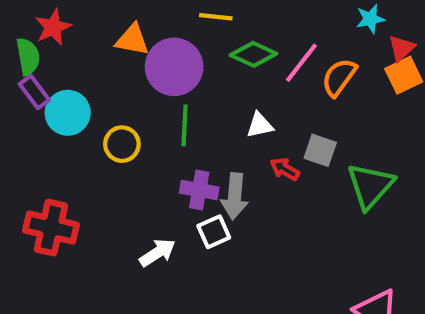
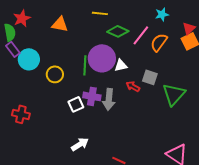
cyan star: (370, 19) -> (162, 14), moved
purple circle: (174, 67) -> (102, 58), moved
red cross: (51, 228) -> (21, 114), size x0.7
white square: (214, 232) -> (76, 104), moved
white arrow: (157, 253) -> (80, 144), moved

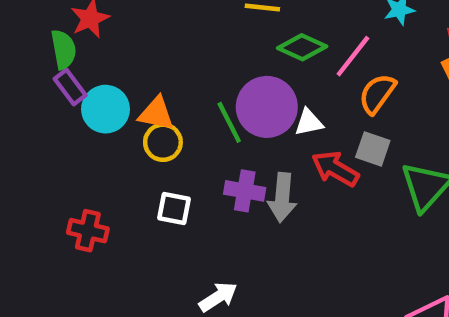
orange triangle: (60, 24) -> (156, 114), moved
orange semicircle: (159, 42) -> (377, 94), moved
green line: (85, 65) -> (229, 122), turned -30
red arrow: (133, 86) -> (335, 169), size x1.5
white square: (76, 104) -> (174, 209), moved, turned 35

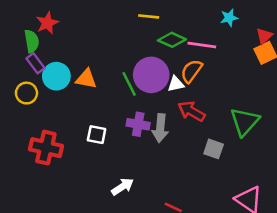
pink line: (353, 56) -> (202, 45), turned 60
orange semicircle: (377, 94) -> (191, 71), moved
yellow circle: (163, 142) -> (26, 93), moved
gray square: (373, 149) -> (214, 149), moved
red cross: (88, 231) -> (46, 148), size x1.4

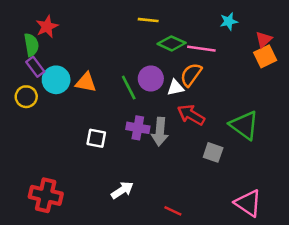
purple circle: (151, 75) -> (151, 79), size x0.7
green triangle: (245, 122) -> (244, 125), turned -36
red cross: (46, 148) -> (46, 195), moved

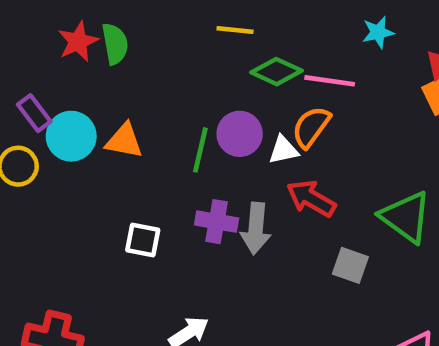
red star: (47, 27) -> (78, 42), moved
green semicircle: (31, 45) -> (115, 44), moved
green line: (129, 88) -> (200, 150), turned 40

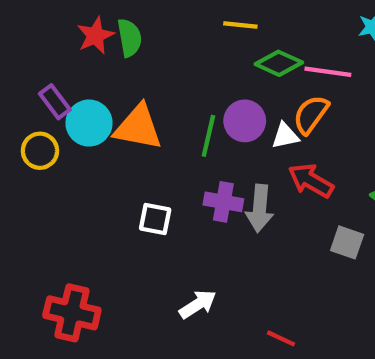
orange triangle: (124, 141) -> (138, 127), size x1.4

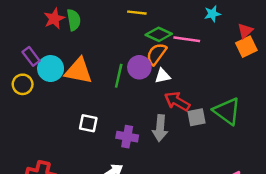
orange semicircle: (311, 114) -> (156, 54), moved
purple cross: (223, 202) -> (127, 137), moved
gray arrow: (260, 208) -> (160, 128), moved
gray square: (347, 242) -> (197, 117), moved, turned -30

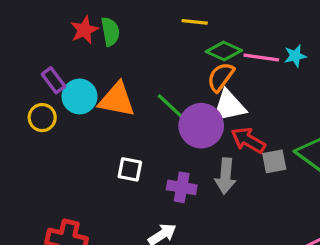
cyan star: (212, 14) -> (295, 56), moved
purple circle: (139, 67) -> (201, 126), moved, size x1.4
green line: (119, 76) -> (170, 106), turned -60
white triangle: (162, 76) -> (229, 106), size x1.6

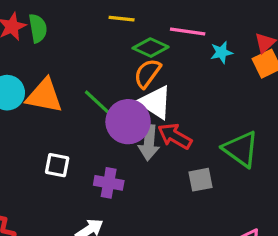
pink line: (261, 58) -> (188, 31), moved
white triangle: (229, 106) -> (155, 102), turned 45
gray square: (274, 161) -> (201, 180), moved
gray arrow: (226, 176) -> (149, 143), moved

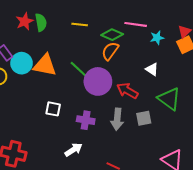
yellow line: (122, 19) -> (80, 24), moved
white triangle: (155, 102) -> (152, 69), moved, size x0.6
gray arrow: (149, 143) -> (117, 119), moved

